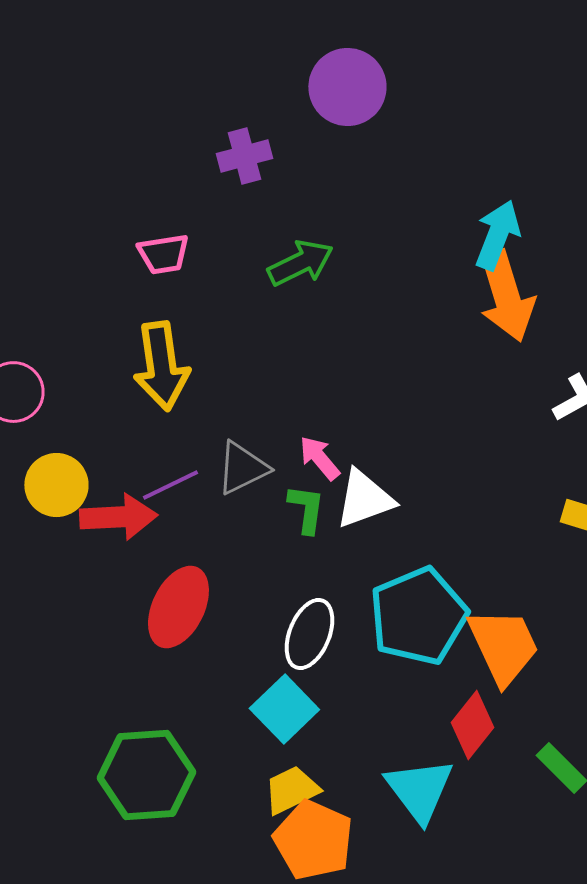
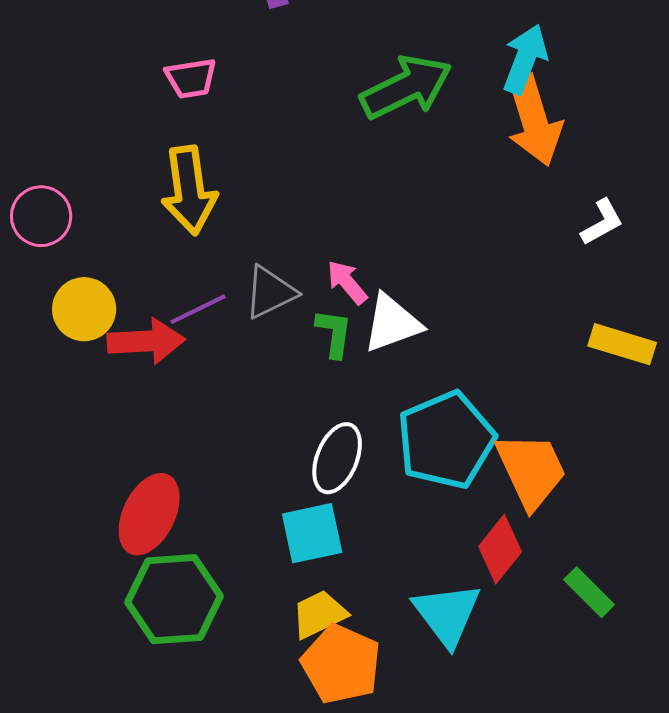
green arrow: (300, 263) -> (406, 87), moved, size x1.4
red ellipse: (178, 607) -> (149, 514), moved
cyan square: (284, 709) -> (312, 533), turned 32

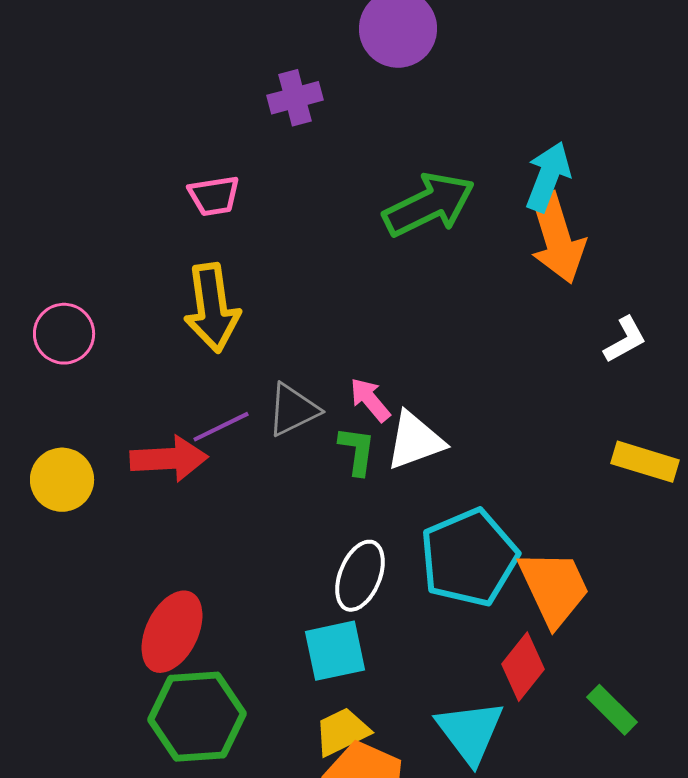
yellow circle: (84, 309) -> (62, 480), moved

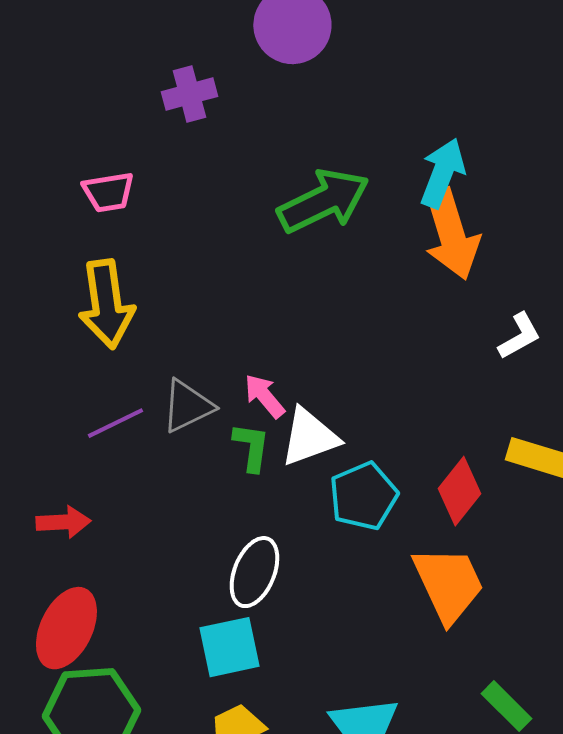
red arrow: (169, 459) -> (63, 522), moved, size x0.7
cyan pentagon: (469, 558) -> (363, 496), moved, size x0.7
red diamond: (523, 667) -> (459, 491), moved

